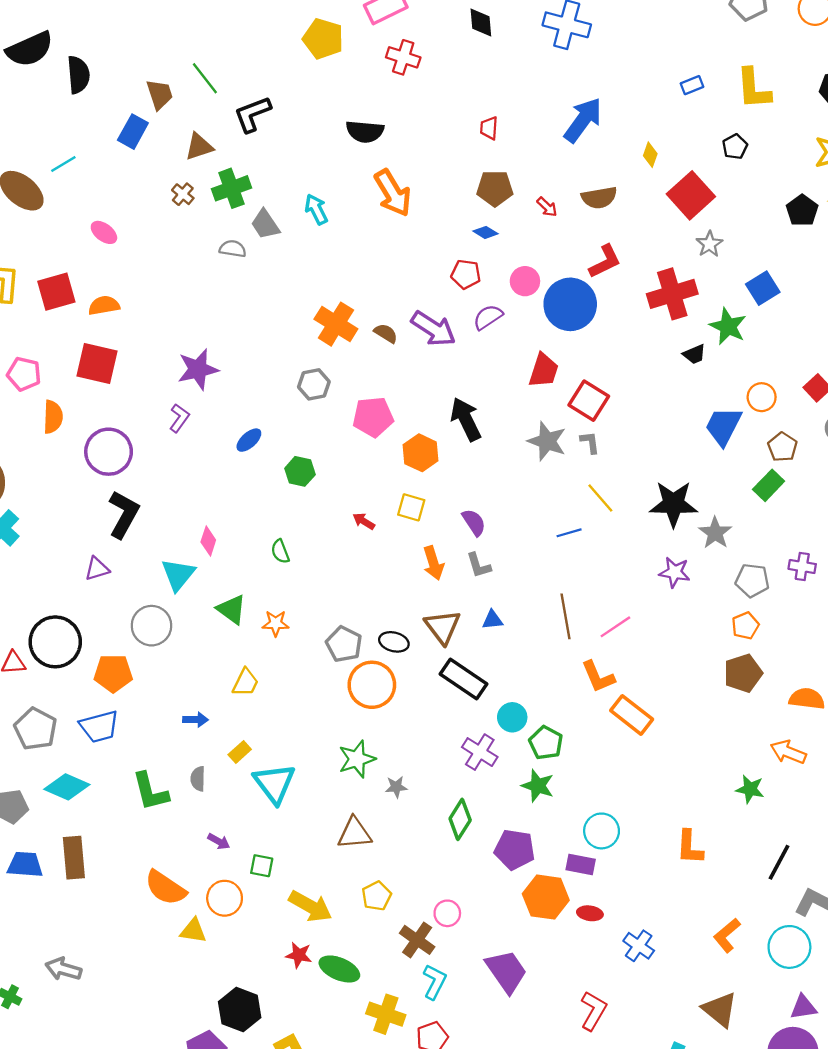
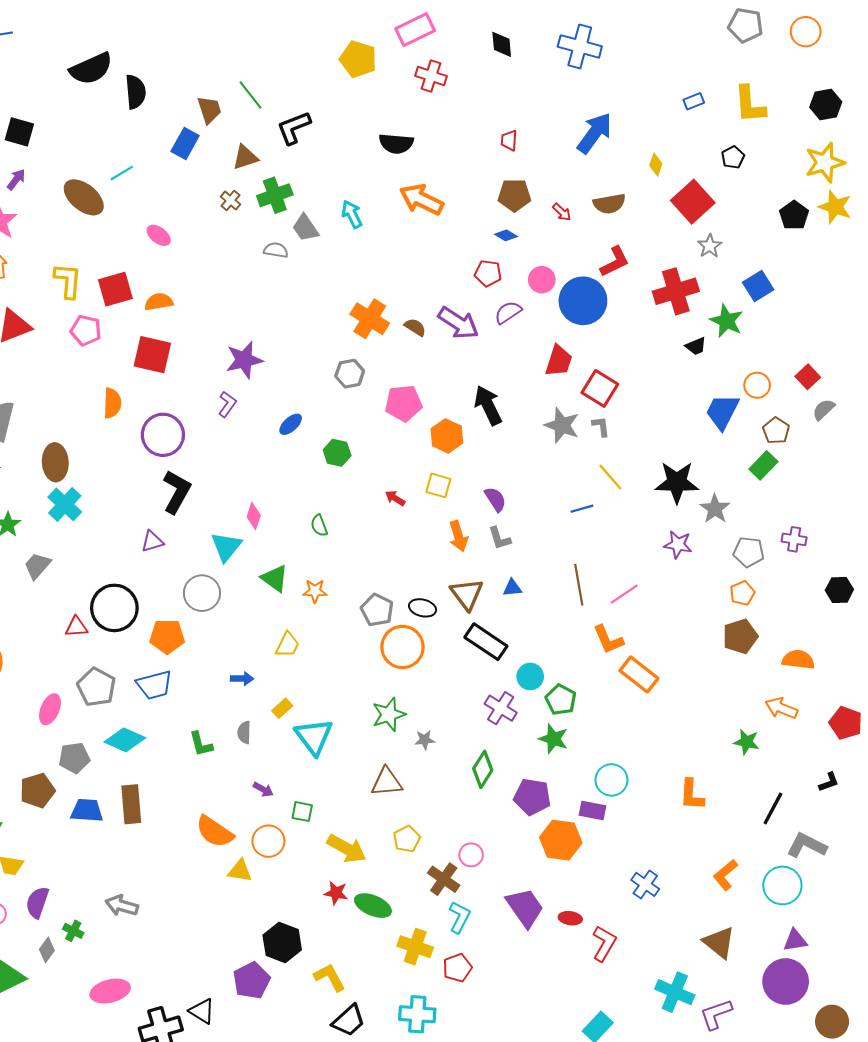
orange arrow: (393, 193) -> (421, 199), turned 147
pink pentagon: (24, 374) -> (86, 330), moved
green L-shape: (150, 792) -> (201, 744), size x0.7
red ellipse: (590, 913) -> (570, 918), moved

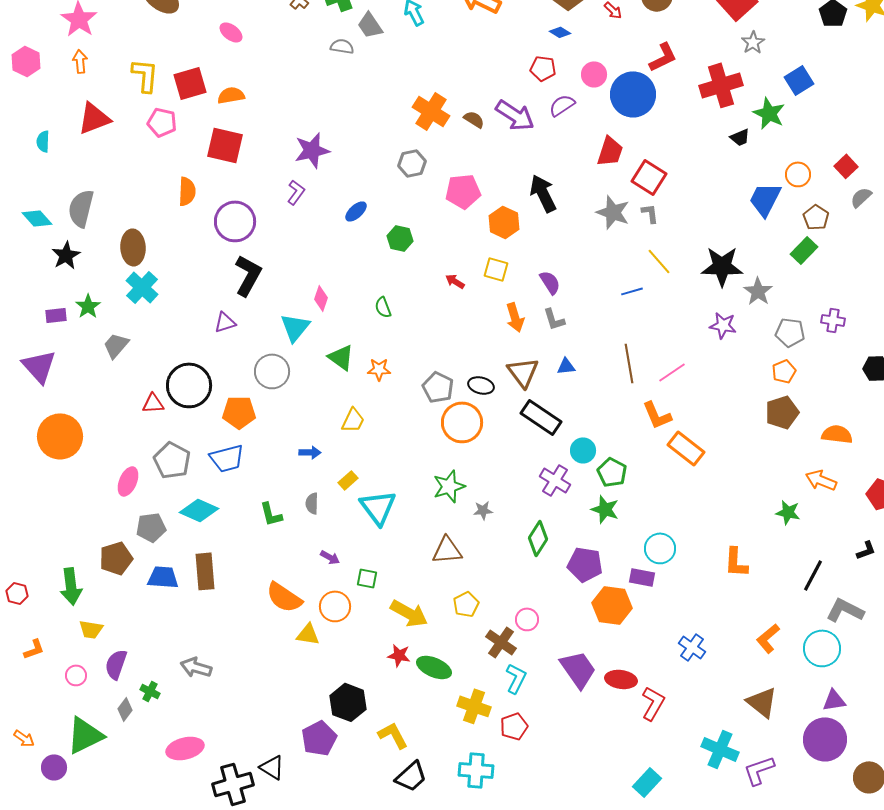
red ellipse: (570, 918) -> (621, 679), size x1.4

